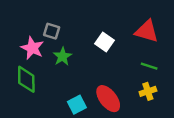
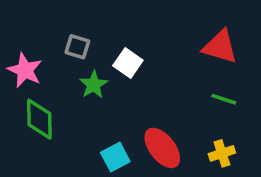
white square: (105, 42) -> (128, 63), moved
pink star: (32, 48) -> (25, 70), moved
yellow cross: (148, 91) -> (222, 153), moved

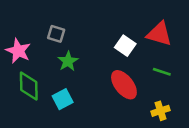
white square: (128, 63) -> (125, 46), moved
red ellipse: (162, 148) -> (124, 85), moved
cyan square: (115, 157) -> (63, 99), moved

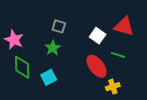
gray square: (56, 34) -> (59, 26), moved
green line: (162, 72) -> (118, 55), moved
yellow cross: (161, 111) -> (113, 87), moved

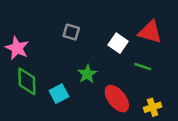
green star: (53, 48) -> (87, 74), moved
red ellipse: (97, 66) -> (117, 99), moved
yellow cross: (113, 87) -> (153, 107), moved

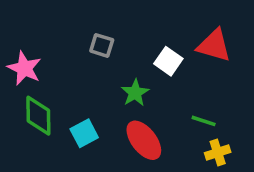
green line: (143, 67) -> (204, 121), moved
green star: (87, 74) -> (135, 93), moved
red ellipse: (117, 99) -> (144, 140), moved

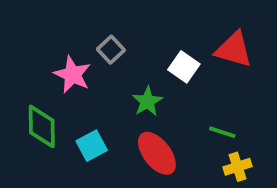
gray square: (102, 45) -> (111, 50), turned 30
pink star: (24, 68) -> (72, 75), moved

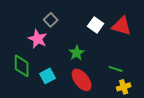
gray square: (111, 50) -> (51, 20), moved
white square: (184, 67) -> (96, 25), moved

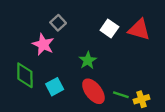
green line: (116, 69) -> (121, 95), moved

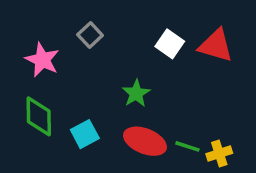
pink star: (43, 44) -> (42, 60), moved
red ellipse: (93, 91) -> (145, 141), turned -30

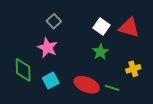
pink star: (42, 60) -> (47, 48), moved
green star: (136, 93) -> (100, 52), moved
yellow cross: (219, 154) -> (133, 69), moved

